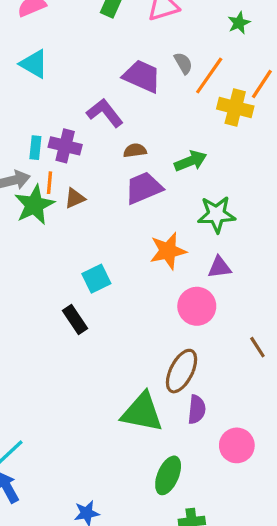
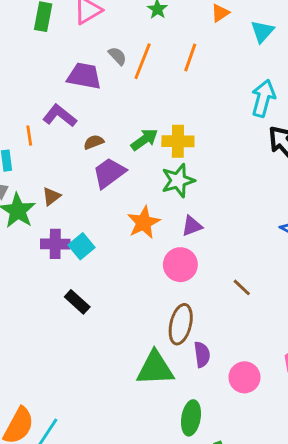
yellow cross: (235, 108) -> (178, 141), moved
purple cross: (65, 146) -> (55, 244), moved
orange line: (49, 183) -> (29, 136), moved
cyan square: (96, 279) -> (82, 246), moved

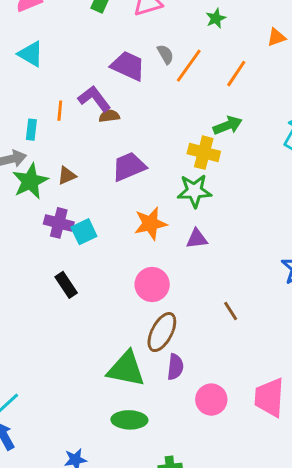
green arrow: (144, 140) -> (228, 125), moved
brown semicircle: (94, 142) -> (109, 116), moved
pink circle: (180, 265) -> (152, 285), moved
green ellipse: (191, 418) -> (129, 420), moved, turned 68

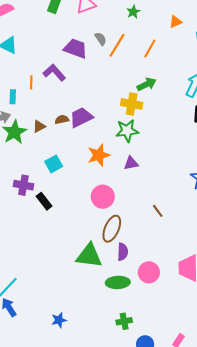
brown semicircle: (109, 116) -> (62, 119), moved
purple cross: (59, 223) -> (23, 185), moved
green ellipse: (129, 420) -> (118, 282), moved

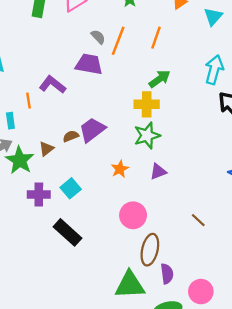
purple trapezoid: (76, 48) -> (89, 64), moved
orange star: (99, 155) -> (120, 169), size x0.7
purple cross: (23, 185) -> (39, 194), moved
black rectangle: (44, 201) -> (67, 232), size x1.4

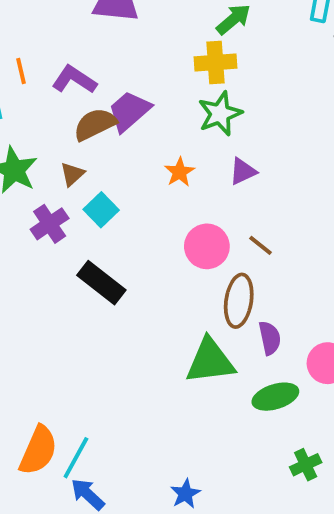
purple L-shape: (52, 85) -> (74, 80), moved
brown semicircle: (71, 136) -> (95, 124), size x1.6
brown triangle: (46, 149) -> (72, 174), moved
purple cross: (39, 194) -> (50, 224), turned -30
brown line: (198, 220) -> (260, 245), moved

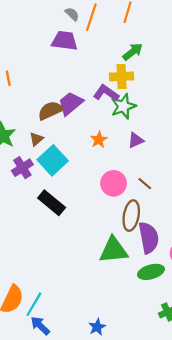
purple L-shape: (74, 80) -> (106, 93), moved
cyan square: (101, 210) -> (53, 160), size x1.5
purple semicircle: (270, 338) -> (149, 238), size x1.6

